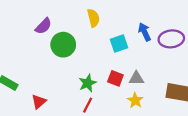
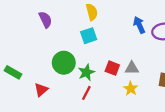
purple semicircle: (43, 26) -> (45, 20), turned -70
cyan square: (119, 44) -> (89, 36), moved
green circle: (63, 45) -> (64, 63), moved

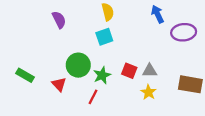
blue arrow: (139, 25) -> (158, 14), moved
red triangle: (41, 90) -> (59, 84), moved, turned -32
red line: (86, 93) -> (93, 97), moved

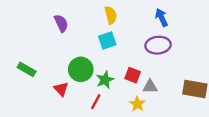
purple ellipse: (184, 32) -> (158, 45), moved
gray triangle: (150, 71) -> (150, 87), moved
green rectangle: (25, 75) -> (27, 69), moved
yellow star: (148, 92) -> (137, 104), moved

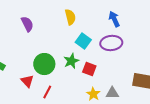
cyan square: (107, 41) -> (83, 41), moved, turned -35
green star: (105, 80) -> (71, 61), moved
gray triangle: (150, 87) -> (112, 93), moved
red line: (96, 102) -> (47, 92), moved

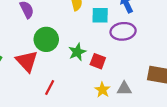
cyan square: (83, 41) -> (100, 15), moved, turned -35
green circle: (44, 64) -> (46, 39), moved
red triangle: (27, 81) -> (27, 61), moved, size x1.5

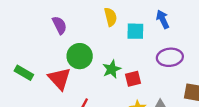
purple ellipse: (123, 31) -> (170, 57), moved
red square: (98, 61) -> (133, 79), turned -35

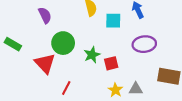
green rectangle: (24, 73) -> (13, 44), moved

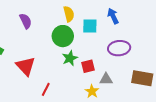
green circle: (63, 43) -> (63, 36), moved
gray triangle: (136, 89) -> (106, 79), moved

